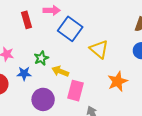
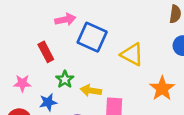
red rectangle: (27, 20) -> (46, 52), moved

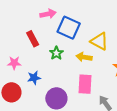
green star: (65, 79) -> (56, 53), moved
yellow arrow: (91, 91) -> (84, 57), moved

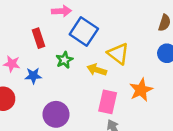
blue star: (34, 78) -> (33, 76), moved
pink rectangle: (85, 84) -> (108, 102), moved

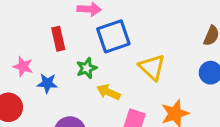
blue square: (84, 32) -> (113, 36), turned 32
yellow arrow: (97, 70) -> (108, 92), moved

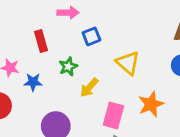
blue square: (113, 36) -> (91, 36), size x0.6
yellow arrow: (108, 92) -> (89, 87), turned -70

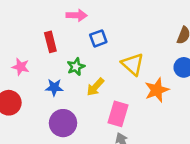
blue star: (33, 82) -> (54, 87), moved
orange star: (151, 104) -> (157, 90), moved

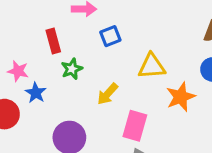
yellow triangle: (133, 64) -> (152, 66), turned -45
green star: (76, 67) -> (72, 69), moved
blue star: (54, 87) -> (36, 93), moved, turned 30

